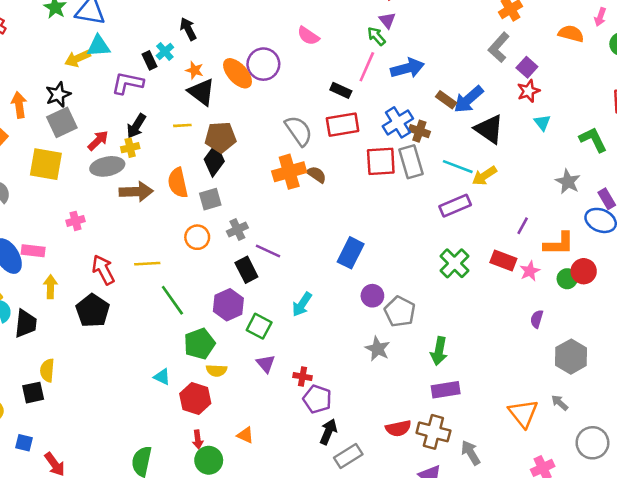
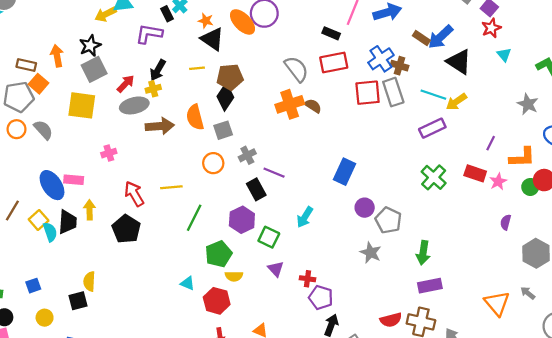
green line: (172, 300) -> (194, 218), turned 64
black trapezoid: (26, 324) -> (68, 222), moved

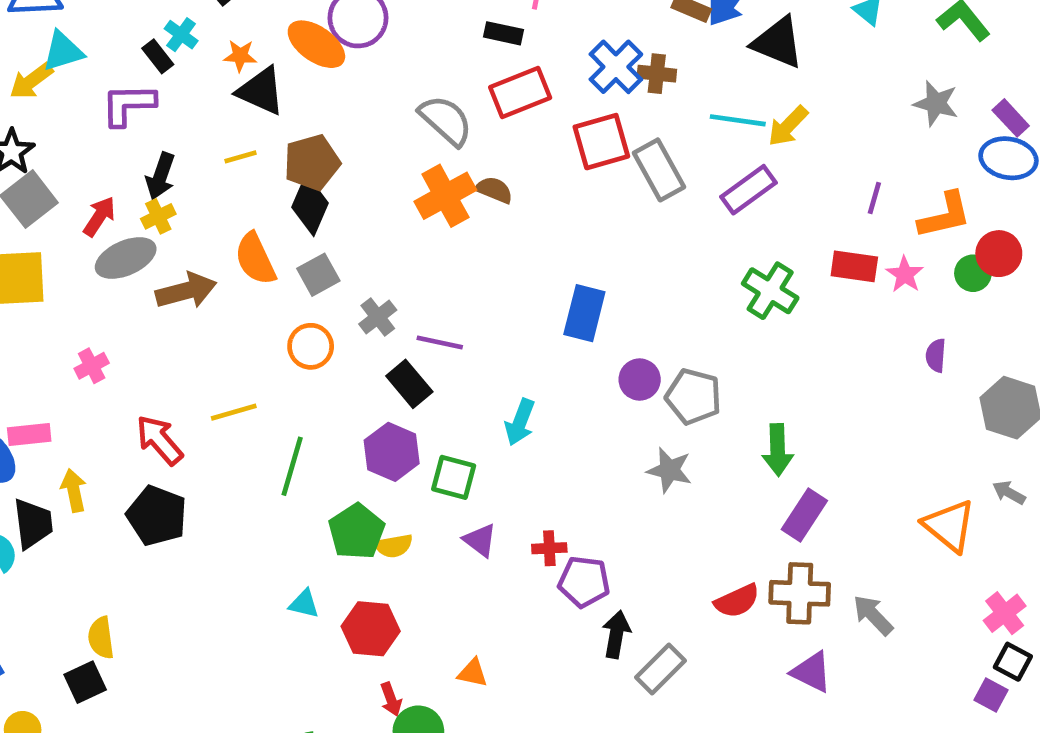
gray rectangle: (393, 92) -> (659, 170), moved
yellow semicircle: (234, 276) -> (394, 546), moved
purple rectangle: (430, 286) -> (804, 515), turned -35

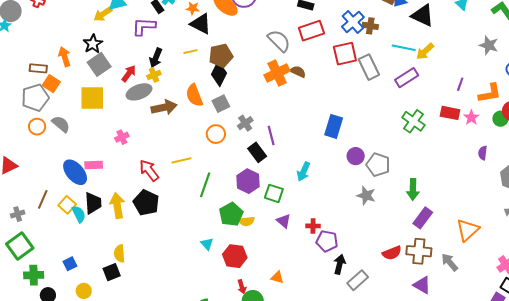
purple line: (440, 342) -> (271, 135), turned 60
yellow arrow: (74, 490) -> (117, 206), moved, size x1.4
orange triangle: (949, 526) -> (468, 230), moved, turned 35
cyan triangle: (304, 604) -> (207, 244), turned 32

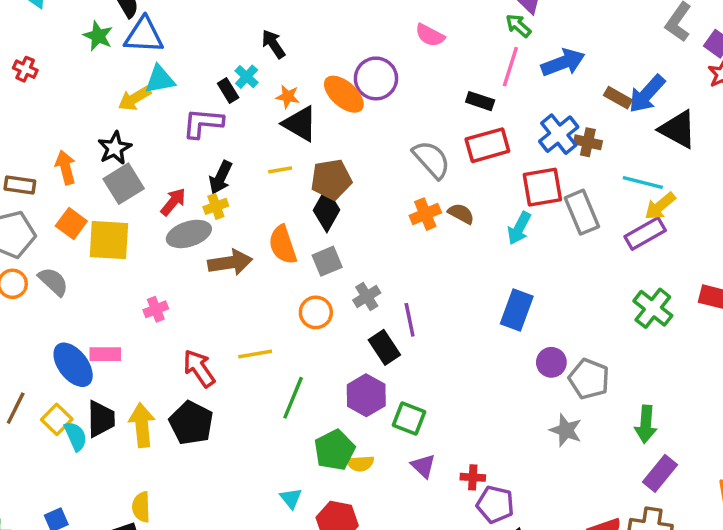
yellow arrow: (425, 51) -> (660, 206), moved
orange cross: (277, 73) -> (425, 214), size x0.7
orange square: (51, 84) -> (71, 223), moved
cyan arrow: (303, 171) -> (519, 228), moved

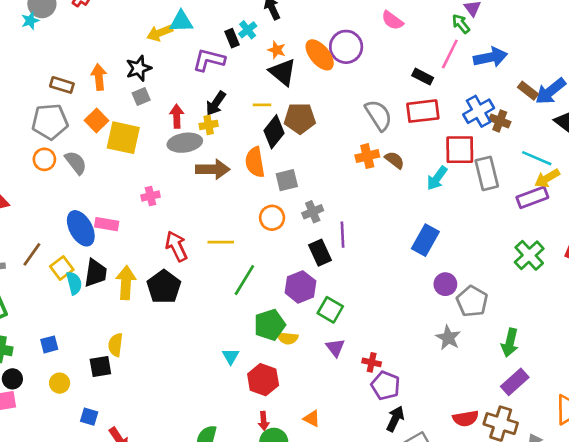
gray square: (124, 184) -> (141, 97), size x0.6
red arrow: (173, 202) -> (177, 116), turned -50
black diamond: (327, 210) -> (274, 132), moved

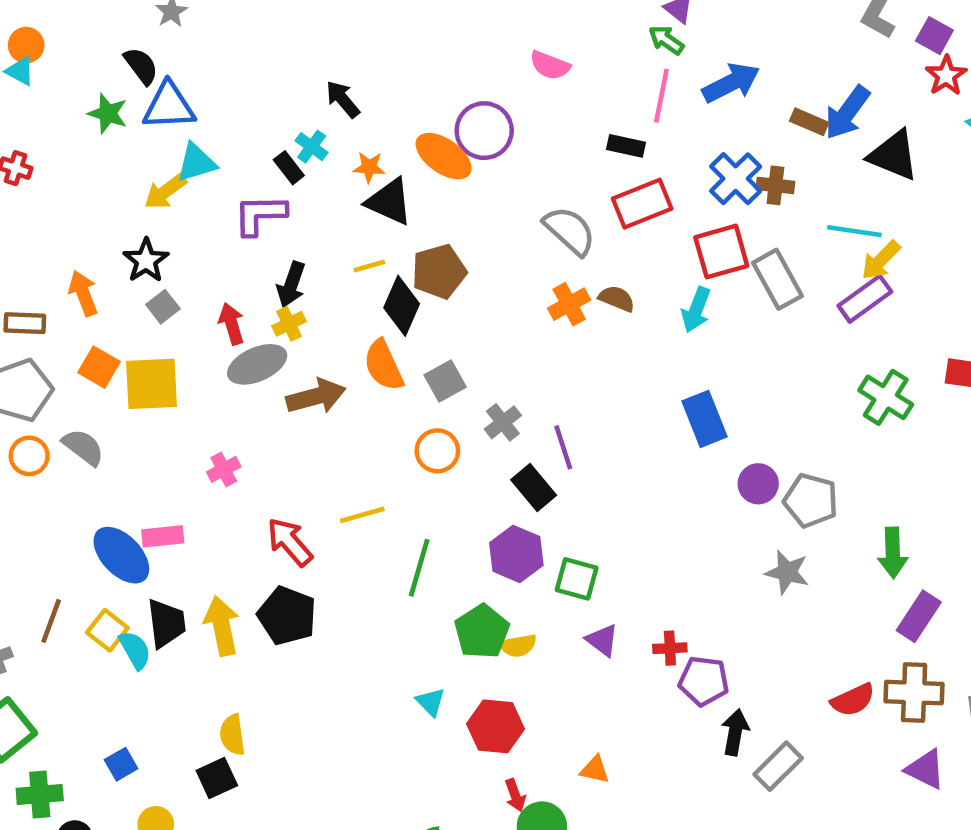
blue rectangle: (425, 240) -> (705, 419), turned -36

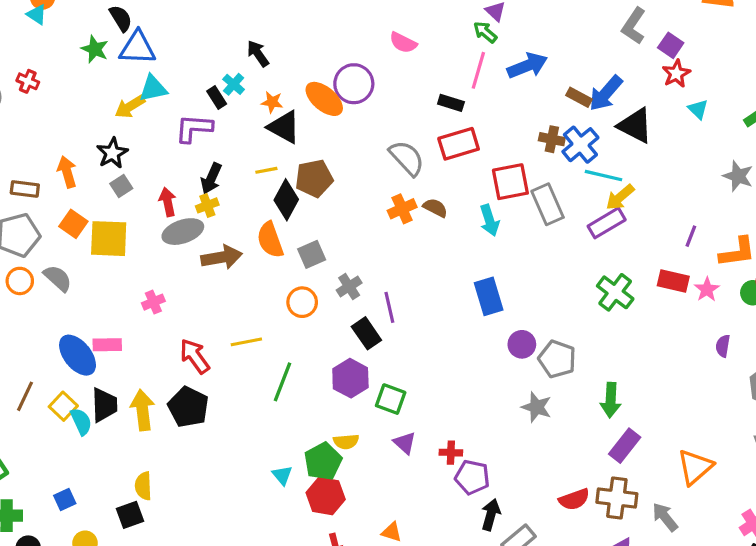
blue cross: (736, 179) -> (580, 145), moved
cyan arrow: (696, 310) -> (489, 220), turned -44
green pentagon: (482, 632) -> (323, 461), moved

